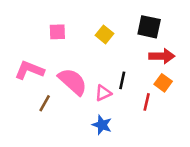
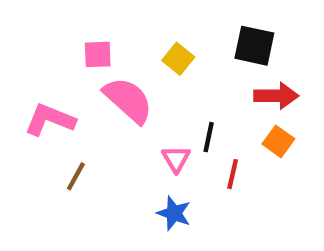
pink semicircle: (73, 82) -> (128, 100), moved
pink triangle: (103, 93) -> (176, 159), turned -36
red line: (147, 102) -> (233, 174), moved

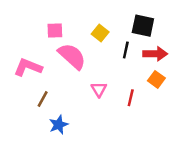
black line: (209, 137) -> (126, 50), moved
blue star: (174, 213) -> (59, 125), moved, turned 30

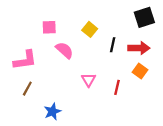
black square: (143, 26) -> (144, 17), moved, turned -30
pink semicircle: (72, 56) -> (64, 50), size x0.7
pink L-shape: (28, 67) -> (25, 60), turned 150
brown line: (43, 99) -> (27, 89), moved

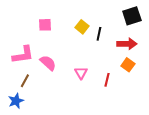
black line: (113, 45) -> (99, 34), moved
pink semicircle: (64, 50) -> (48, 63), moved
blue star: (52, 112) -> (16, 101), moved

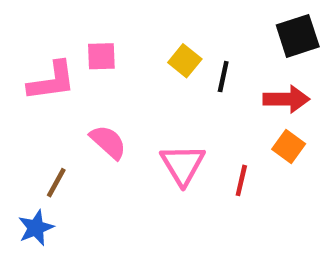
pink L-shape: (23, 55) -> (52, 81), moved
pink triangle: (81, 73) -> (183, 165), size x1.5

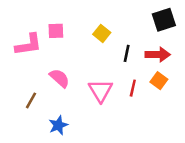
black line: (223, 77) -> (127, 53), moved
red line: (241, 180) -> (133, 88), moved
blue star: (36, 228) -> (58, 125), moved

